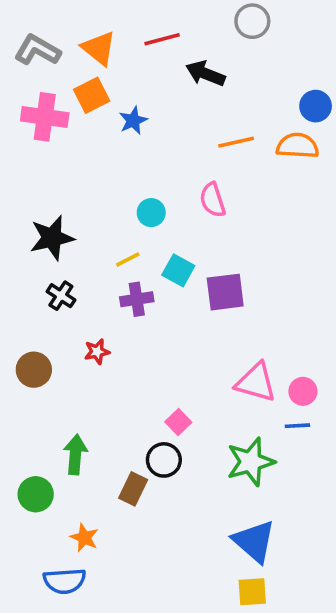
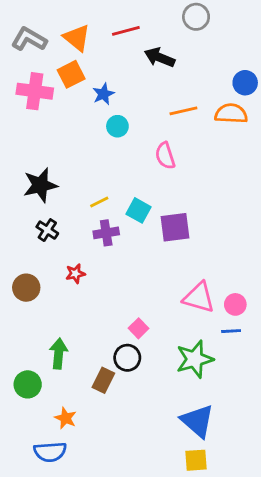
cyan circle: (151, 213) -> (117, 126), moved

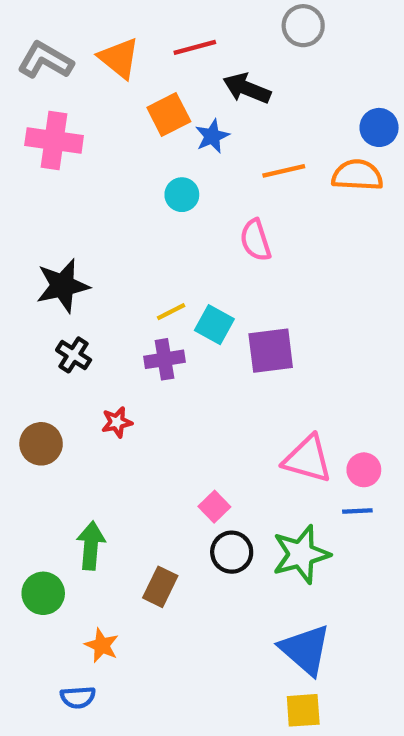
orange square: (71, 74) -> (169, 114), moved
blue star: (103, 94) -> (212, 136), moved
yellow line: (99, 202) -> (171, 312), moved
black circle: (127, 358) -> (232, 552), moved
blue semicircle: (50, 452) -> (78, 697), size x0.7

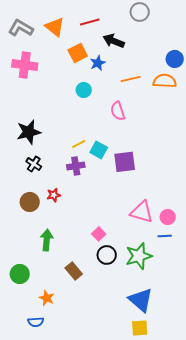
brown circle: (41, 444) -> (30, 202), moved
green arrow: (91, 546) -> (47, 240), moved
brown rectangle: (160, 587) -> (74, 271), turned -66

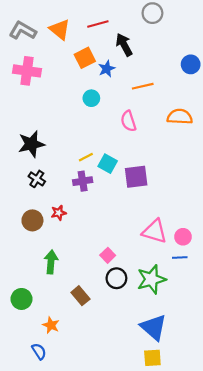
black arrow: (114, 41) -> (124, 45), turned 40
orange semicircle: (165, 81) -> (180, 117), moved
blue semicircle: (36, 322) -> (39, 351), turned -119

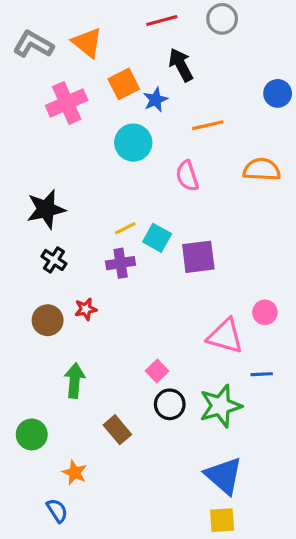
red line: (98, 24) -> (162, 20), moved
pink cross: (27, 71) -> (67, 103), moved, turned -32
cyan circle: (91, 98) -> (133, 143), size x1.5
pink circle: (183, 237) -> (265, 312), moved

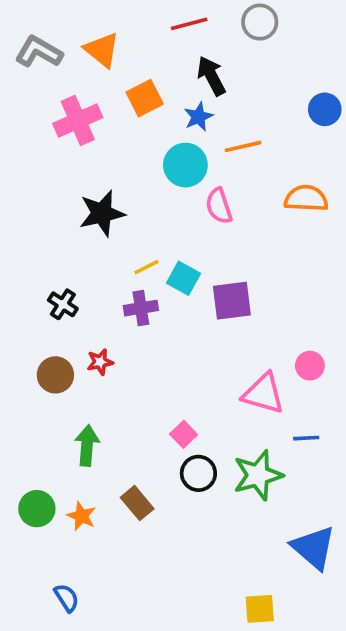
blue star: (155, 100) -> (198, 117), moved
cyan circle: (133, 143) -> (185, 165), moved
black star: (46, 209) -> (102, 213), moved
orange star: (75, 473) -> (81, 516), moved
blue triangle: (224, 476) -> (314, 548), moved

